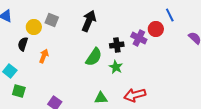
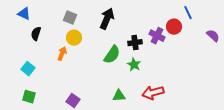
yellow circle: (34, 27) -> (74, 38), moved
black semicircle: (23, 44) -> (36, 34), moved
green square: (19, 91) -> (29, 97), moved

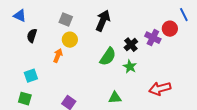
black cross: (135, 43) -> (131, 45), turned -32
cyan square: (28, 69) -> (31, 76), moved, turned 32
red arrow: (153, 93) -> (160, 89), moved

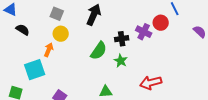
black semicircle: (32, 36) -> (23, 30), turned 104
black cross: (131, 45) -> (122, 39), turned 32
cyan square: (31, 76) -> (35, 70), moved, size x1.5

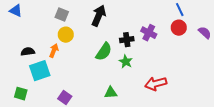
red circle: (161, 23) -> (179, 28), moved
black semicircle: (23, 30) -> (28, 52), moved, turned -40

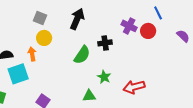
red circle: (179, 28) -> (148, 31), moved
purple cross: (149, 33) -> (129, 26), moved
orange arrow: (54, 51) -> (32, 54), turned -32
green star: (126, 62) -> (104, 77), moved

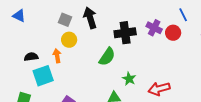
black arrow: (77, 19) -> (90, 18), moved, turned -40
black cross: (105, 43) -> (125, 33), moved, size x1.5

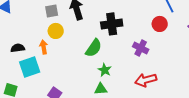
gray square: (65, 20) -> (52, 11), turned -32
purple cross: (154, 28) -> (141, 48), moved
green star: (129, 79) -> (105, 70), moved

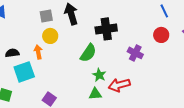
red circle: (160, 24) -> (161, 35), moved
red arrow: (146, 80) -> (119, 85), moved

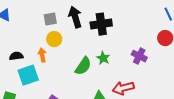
black cross: (106, 29) -> (101, 24), moved
green semicircle: (88, 53) -> (83, 66), moved
green star: (99, 75) -> (103, 58), moved

